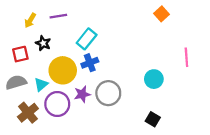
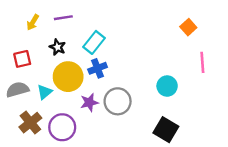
orange square: (161, 14) -> (188, 27), moved
black star: (43, 43) -> (57, 47), moved
purple circle: (57, 104) -> (62, 127), moved
black square: (153, 119) -> (166, 130), size x1.5

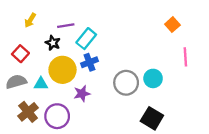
purple line: (63, 18) -> (66, 26), moved
red square: (22, 59) -> (20, 54), turned -35
cyan triangle: (45, 92) -> (41, 84), turned 40
gray circle: (118, 101) -> (126, 83), moved

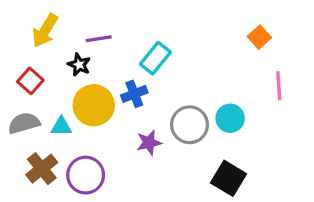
yellow arrow: (30, 20) -> (45, 31), size x1.5
cyan rectangle: (86, 39) -> (155, 58), moved
purple star: (82, 94) -> (149, 143), moved

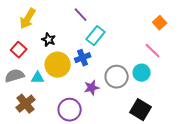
purple line: (99, 39) -> (81, 15), moved, turned 56
pink line: (279, 86) -> (153, 51), moved, turned -42
purple circle: (86, 175) -> (70, 110), moved

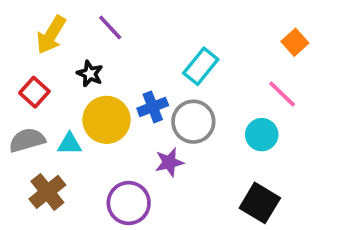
purple line: (81, 15) -> (110, 27), moved
cyan rectangle: (96, 36) -> (201, 66), moved
gray circle: (117, 77) -> (193, 122), moved

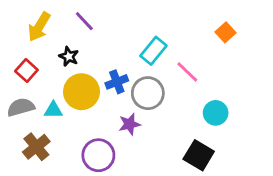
pink line: (282, 94) -> (187, 72), moved
cyan circle: (262, 135) -> (216, 113), moved

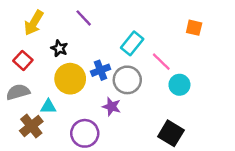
purple line: (84, 21) -> (84, 18), moved
orange square: (225, 32) -> (194, 28), turned -35
cyan triangle: (53, 110) -> (48, 107), moved
cyan circle: (216, 113) -> (179, 85), moved
purple star: (129, 124) -> (111, 107), turned 30

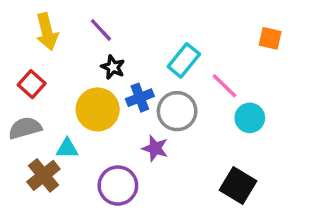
purple line: (84, 18) -> (101, 30), moved
yellow arrow: (34, 23) -> (47, 32), turned -45
black star: (59, 48) -> (113, 67), moved

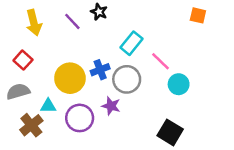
orange square: (270, 38) -> (198, 15), moved
black star: (113, 67) -> (99, 12), moved
purple circle: (118, 186) -> (80, 118), moved

